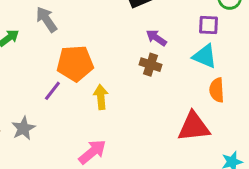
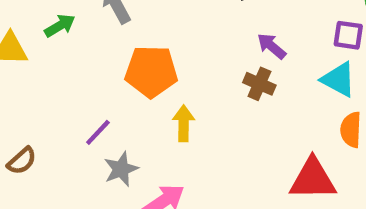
purple line: (52, 91) -> (98, 132), moved
gray star: (23, 128) -> (121, 169), moved

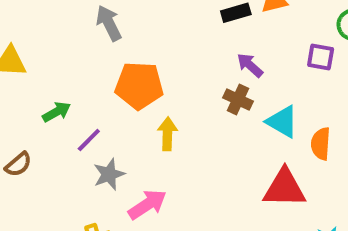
green arrow: (60, 26) -> (56, 112), moved
cyan triangle: (339, 79) -> (282, 122), moved

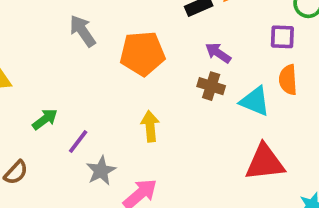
orange pentagon: (139, 86) -> (142, 53), moved
orange semicircle: (321, 144) -> (288, 80), moved

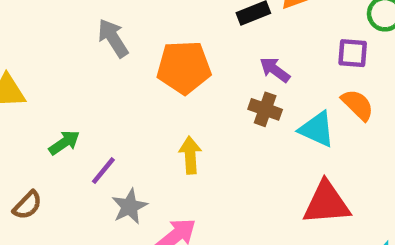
orange semicircle: (288, 80) -> (358, 105), turned 136

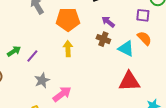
yellow arrow: (190, 155) -> (68, 49), moved
purple line: (103, 171) -> (32, 56), moved

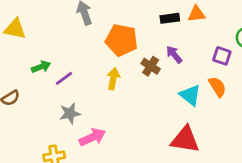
brown cross: (103, 39) -> (151, 66), moved

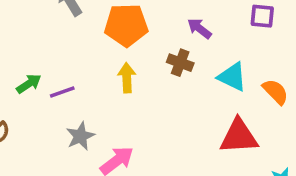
brown cross: (151, 66) -> (180, 63), moved
purple line: (64, 78) -> (62, 92), turned 30
orange semicircle: (217, 87) -> (275, 92), moved

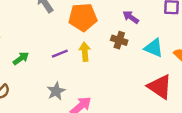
purple line: (62, 92) -> (60, 54), moved
red triangle: (239, 136) -> (160, 87), turned 40

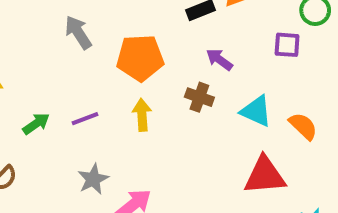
purple line: (60, 54) -> (85, 119), moved
red triangle: (160, 87) -> (265, 176), turned -40

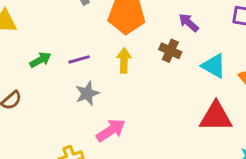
gray star: (93, 179) -> (87, 93), moved

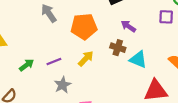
yellow arrow: (124, 60) -> (86, 58), turned 49
cyan triangle: (214, 66) -> (138, 59), moved

